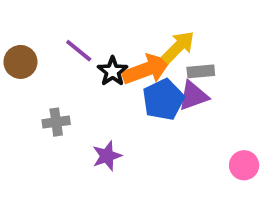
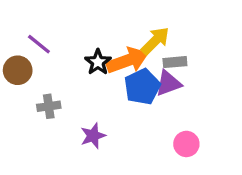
purple line: (79, 51) -> (39, 44), moved
brown circle: (20, 62) -> (18, 70), moved
pink circle: (244, 165) -> (186, 144), moved

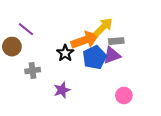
black star: (98, 62) -> (65, 53), moved

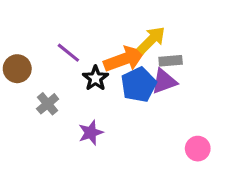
purple line: (26, 29) -> (68, 53), moved
gray cross: (33, 70) -> (48, 104), turned -32
pink circle: (124, 95) -> (198, 149), moved

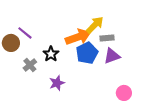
purple line: (68, 53) -> (25, 33), moved
black star: (95, 78) -> (51, 54), moved
purple triangle: (164, 81) -> (112, 56), moved

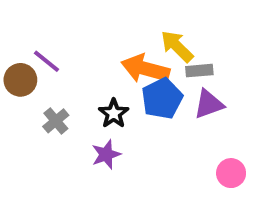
yellow arrow: (95, 25) -> (177, 46), turned -90
orange arrow: (78, 37) -> (145, 69), turned -145
black star: (51, 54) -> (114, 113), moved

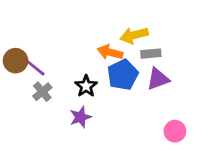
yellow arrow: (177, 46) -> (134, 35), turned -60
purple line: (46, 61) -> (35, 68), moved
orange arrow: (145, 69) -> (110, 52), size x0.7

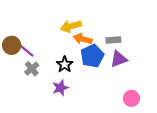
yellow arrow: (134, 35) -> (71, 26), moved

